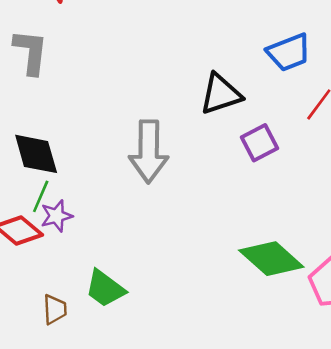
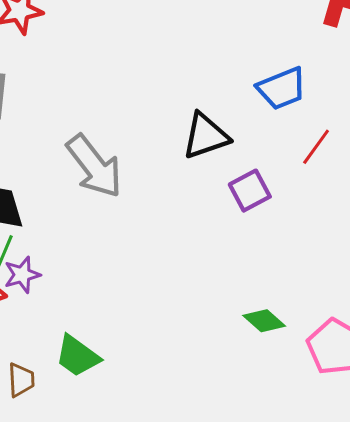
gray arrow: (149, 152) -> (94, 166), moved, turned -38
green diamond: (271, 259) -> (264, 321), size x0.6

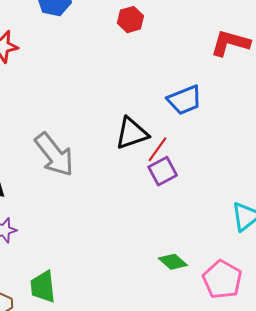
red line: (316, 147) -> (158, 149), moved
green trapezoid: (77, 356) -> (43, 287), turned 48

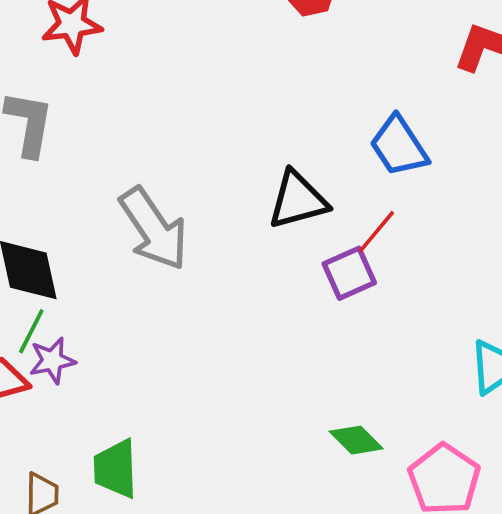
blue trapezoid: (185, 100) -> (399, 146), turned 75
red line: (158, 149) -> (376, 232), moved

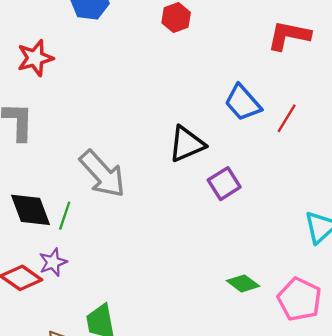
red line: (376, 232) -> (287, 118), moved
green line: (31, 331) -> (65, 216), moved

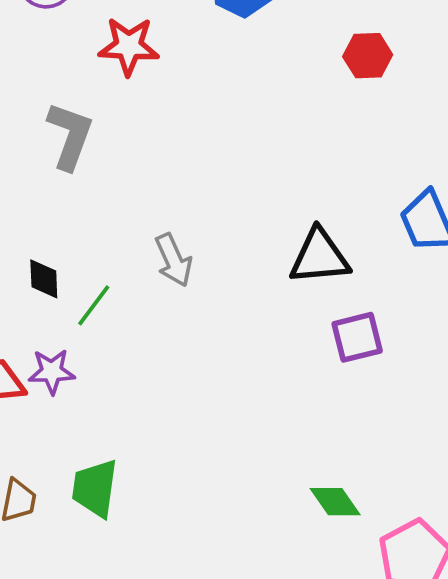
gray arrow: (102, 174) -> (174, 260), size x0.6
black diamond: (31, 210) -> (44, 279), size x0.6

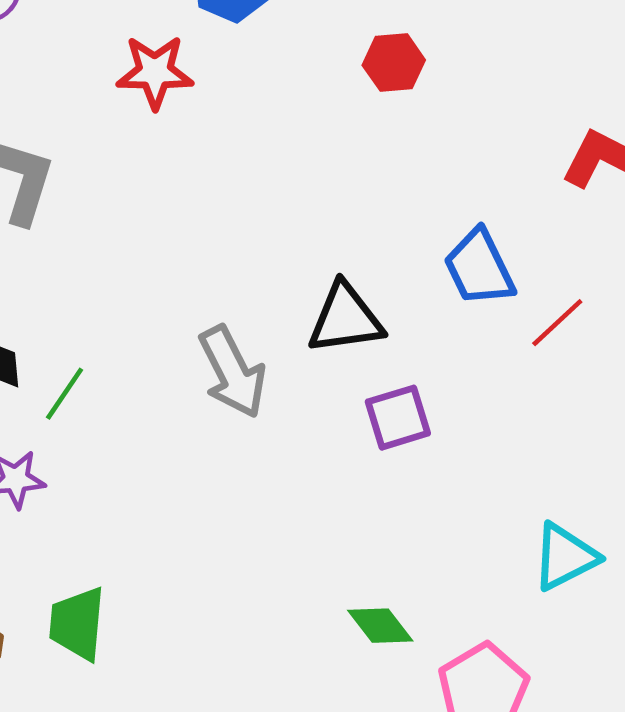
red star: (129, 46) -> (155, 72), moved
gray arrow: (174, 260) -> (232, 372), moved, size x1.4

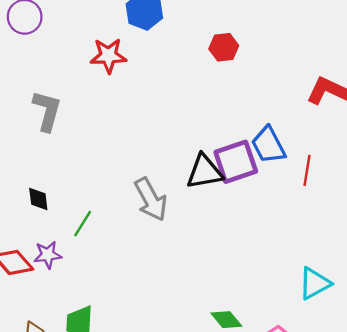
red line: (557, 323) -> (307, 170), turned -36
green line: (65, 394) -> (83, 224), moved
purple square: (398, 418) -> (236, 162), moved, size x1.4

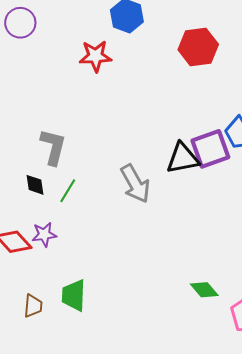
red hexagon: (224, 47) -> (198, 47), size x1.5
gray L-shape: (47, 111) -> (53, 147), moved
green line: (83, 224) -> (68, 191), moved

